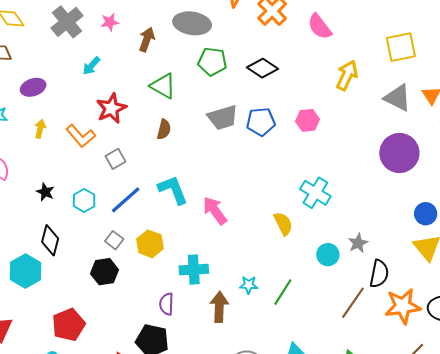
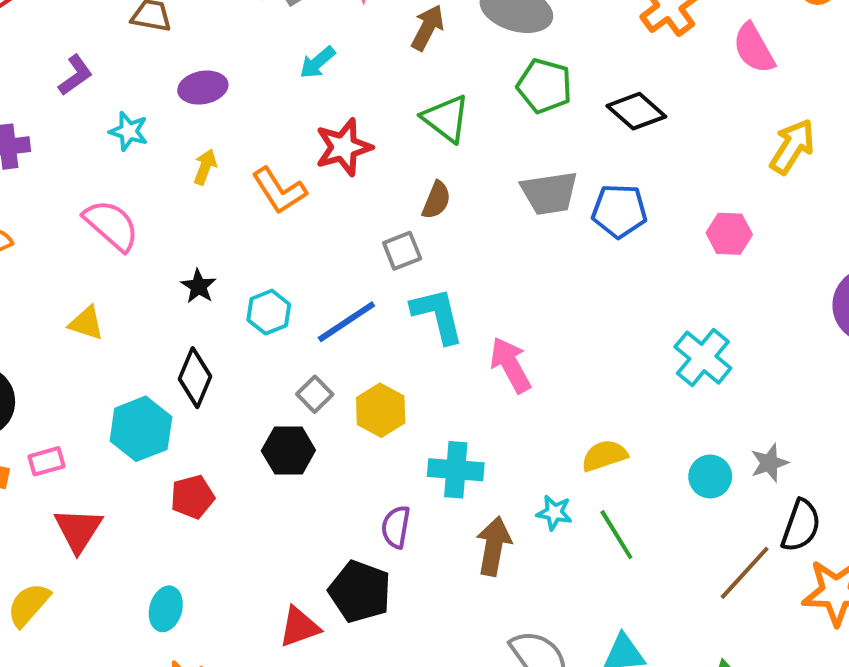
pink hexagon: (308, 120) -> (729, 234), moved
gray square: (116, 159) -> (402, 251), moved
yellow semicircle: (283, 224) -> (604, 456), moved, turned -90
green line: (283, 292) -> (616, 535), turned -72
red pentagon: (69, 325) -> (192, 497), moved, size x0.7

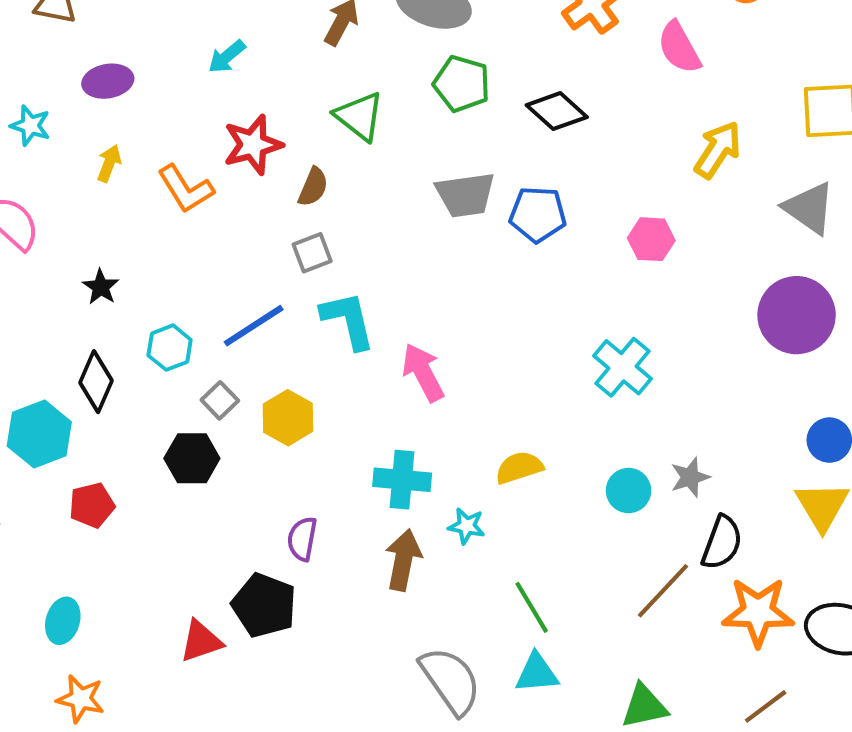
brown semicircle: (436, 200) -> (313, 187), moved
cyan hexagon: (269, 312) -> (170, 348), moved
cyan cross: (456, 470) -> (402, 480), moved
green line: (616, 535) -> (532, 607), moved

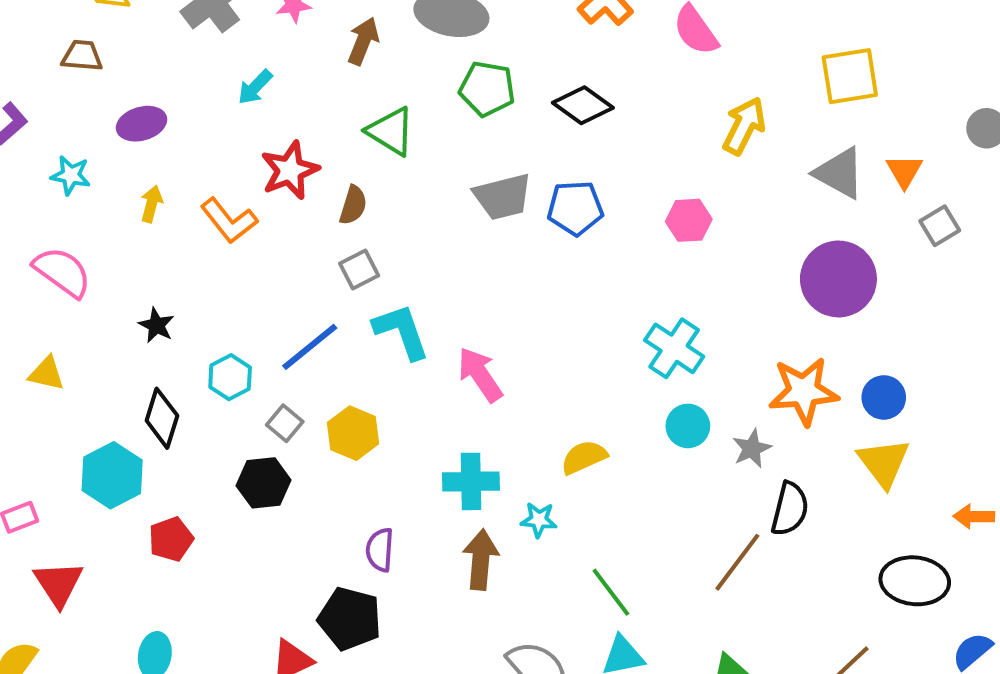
cyan circle: (629, 491) -> (688, 426), moved
orange star: (758, 612) -> (804, 391), moved

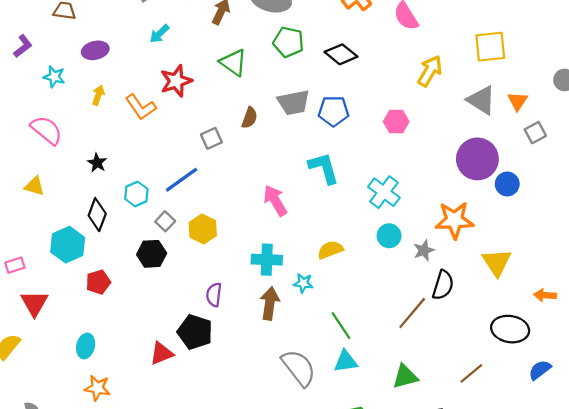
brown semicircle: (353, 205) -> (249, 118), moved
cyan L-shape: (401, 331) -> (324, 168), moved
blue circle: (884, 397) -> (507, 184), moved

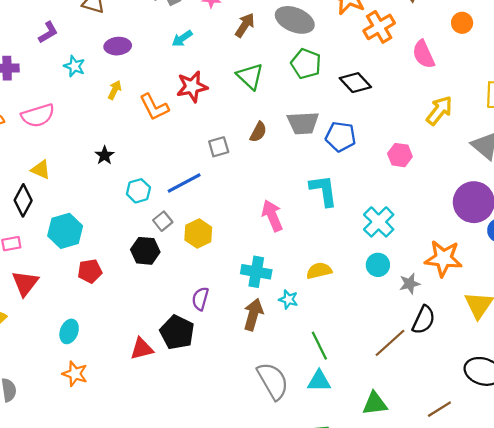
pink semicircle: (46, 130) -> (38, 115), moved, turned 116
black diamond: (97, 215) -> (23, 200), moved

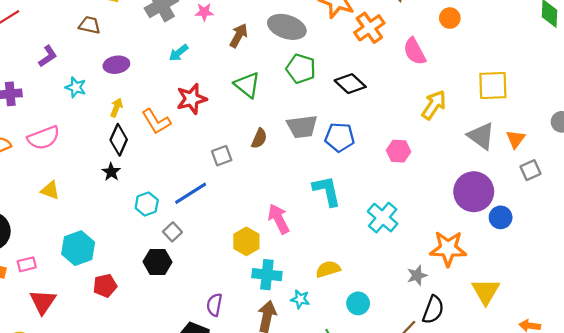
black diamond: (23, 200) -> (119, 140), moved
yellow hexagon: (198, 234) -> (246, 241), moved
cyan circle: (378, 265) -> (358, 303), moved

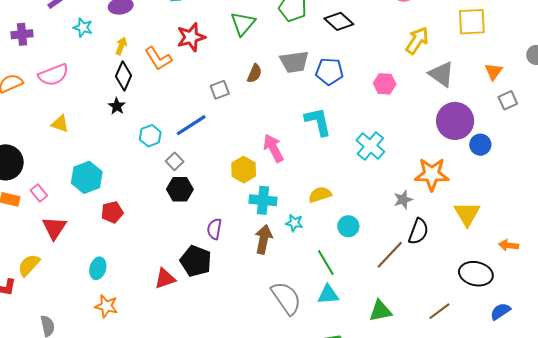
green triangle: (247, 85) -> (243, 24), turned 32
gray triangle: (481, 136) -> (441, 74), moved
black hexagon: (158, 262) -> (180, 189), moved
pink rectangle: (27, 264) -> (39, 193), turned 66

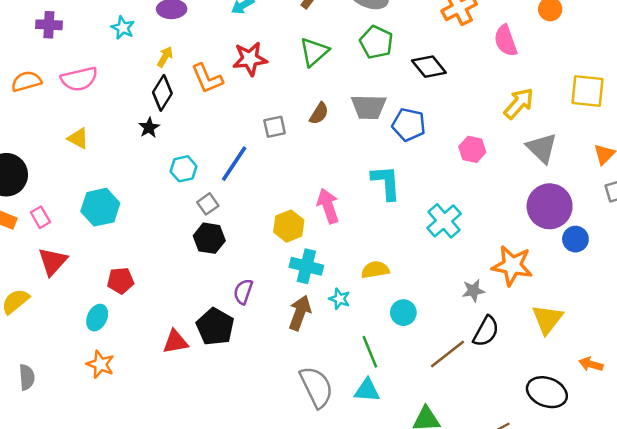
blue line: (191, 125) -> (234, 164), turned -32
red pentagon: (112, 212) -> (121, 281), moved

